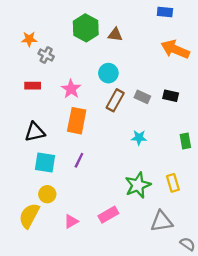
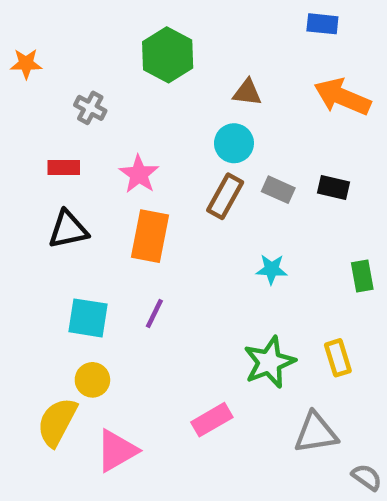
brown triangle: (115, 35) -> (247, 92), moved
orange star: (29, 39) -> (26, 64), moved
cyan circle: (108, 73) -> (234, 143), moved
black triangle: (35, 132) -> (68, 229), moved
pink triangle: (71, 221) -> (117, 451), moved, size x1.5

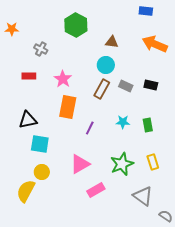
black triangle: (68, 229) -> (28, 120), moved
green rectangle: (362, 276) -> (148, 125), moved
purple line: (154, 314) -> (90, 128), moved
gray triangle: (316, 433) -> (143, 196), turned 45
pink triangle: (117, 451) -> (80, 164), moved

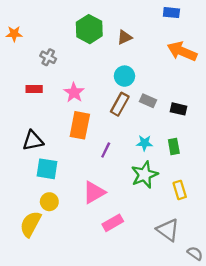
brown triangle: (112, 42) -> (124, 37), moved, turned -32
black rectangle: (151, 85) -> (179, 109), moved
green star: (122, 164) -> (144, 175), moved

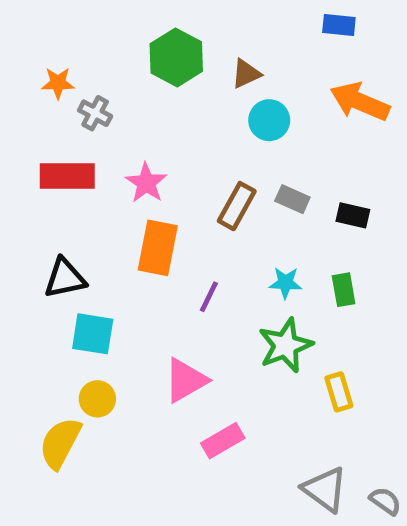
orange star: (14, 34) -> (58, 83), moved
cyan circle: (124, 76) -> (269, 120), moved
red rectangle: (34, 89) -> (67, 176), size x1.6
yellow rectangle: (180, 190) -> (339, 392), moved
gray triangle: (168, 230) -> (325, 489), moved

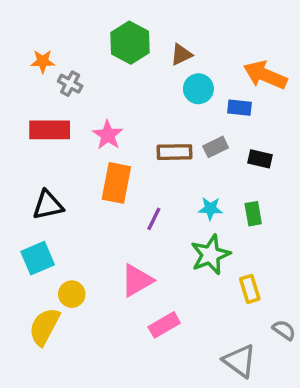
blue rectangle: (339, 25) -> (239, 108), moved
gray rectangle: (292, 199) -> (216, 147), turned -50
brown rectangle: (237, 206) -> (174, 152), turned 60
cyan square: (93, 334) -> (38, 258), moved, turned -32
gray semicircle: (385, 501) -> (284, 330), moved

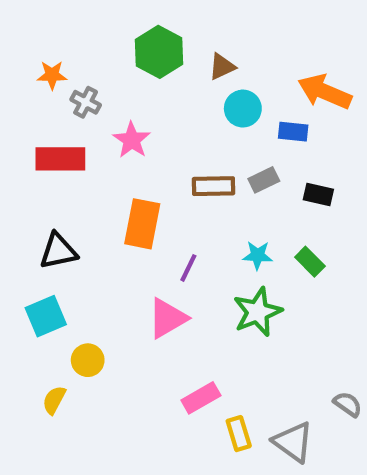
pink star: (108, 135) -> (132, 140), moved
green rectangle: (253, 214) -> (310, 262), turned -35
pink triangle: (137, 280) -> (167, 318), moved
yellow rectangle: (250, 289) -> (239, 434), moved
yellow semicircle: (44, 327) -> (54, 400), size x0.6

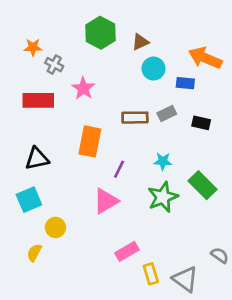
green rectangle: (310, 262) -> (203, 185), moved, size x1.5

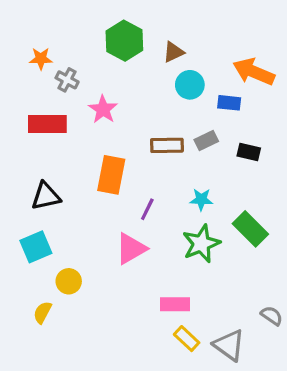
pink rectangle: (127, 251) -> (175, 304), moved, turned 30
yellow rectangle: (151, 274) -> (187, 339), turned -30

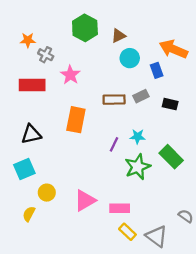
blue rectangle: (229, 103) -> (157, 70), turned 64
purple line: (147, 209) -> (114, 144), moved
pink triangle: (131, 249) -> (85, 200), moved

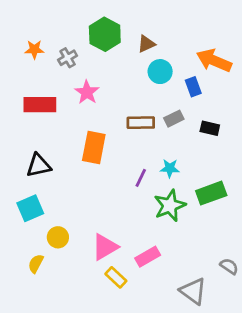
gray cross: (46, 55) -> (68, 58), moved, turned 32
green rectangle: (171, 157) -> (211, 193), turned -65
pink rectangle: (120, 208) -> (148, 257), turned -30
yellow rectangle: (127, 232) -> (116, 277), moved

